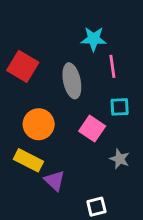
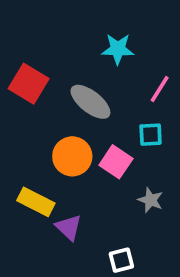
pink line: (112, 66) -> (160, 89), moved, turned 40
gray ellipse: (72, 81) -> (90, 102), turned -40
orange circle: (39, 124) -> (72, 156), moved

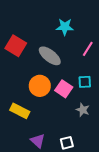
cyan square: (151, 135) -> (85, 82), moved
purple triangle: (69, 227) -> (38, 141), moved

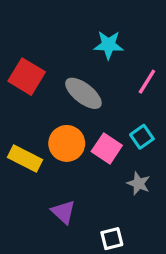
cyan square: (85, 82) -> (142, 137), turned -32
yellow rectangle: (20, 111) -> (25, 158), moved
purple triangle: (38, 141) -> (63, 212), moved

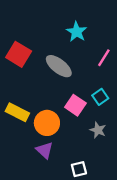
cyan star: (108, 45) -> (77, 32), turned 30
orange circle: (67, 143) -> (47, 123), moved

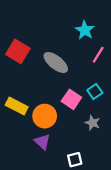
cyan star: (77, 32) -> (85, 30), moved

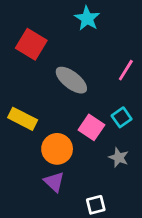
cyan star: (85, 30) -> (87, 18), moved
red square: (18, 51) -> (31, 44), moved
yellow rectangle: (17, 106) -> (23, 119), moved

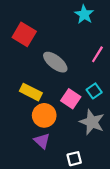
cyan star: (87, 18) -> (84, 14), moved
yellow rectangle: (23, 119) -> (31, 92), moved
gray star: (119, 158) -> (92, 122), size x1.6

